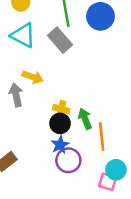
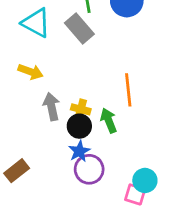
yellow arrow: (33, 77) -> (31, 72), moved
gray arrow: (16, 95) -> (51, 107), moved
orange line: (102, 137) -> (128, 90), moved

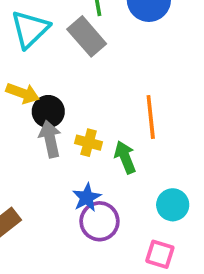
cyan triangle: (36, 23) -> (30, 29), turned 48
black circle: (79, 126) -> (48, 111), moved
cyan circle: (145, 180) -> (173, 205), moved

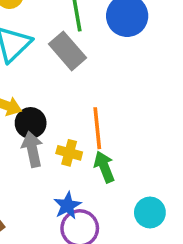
orange line: (151, 117) -> (97, 128), moved

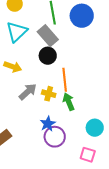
black circle: (31, 123) -> (48, 56), moved
gray arrow: (32, 149) -> (28, 92), turned 60

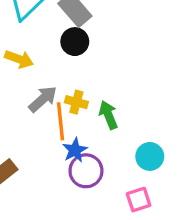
orange line: (65, 80) -> (60, 121), moved
pink square: (88, 155) -> (139, 200), turned -35

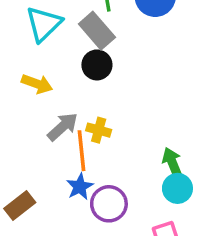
green arrow: (108, 115) -> (172, 163), moved
blue star: (75, 150) -> (80, 187), moved

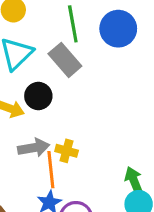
black circle: (97, 65) -> (38, 96), moved
gray arrow: (63, 127) -> (34, 148), turned 32

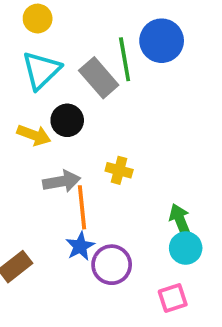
green line: (73, 24) -> (125, 59), moved
yellow cross: (67, 151) -> (119, 170), moved

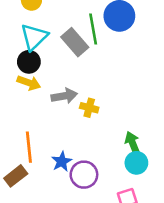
black circle: (67, 120) -> (29, 62), moved
gray arrow: (62, 181) -> (64, 96), moved
orange line: (82, 207) -> (29, 147), moved

